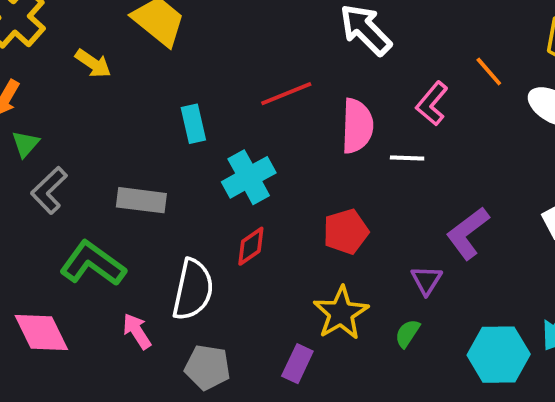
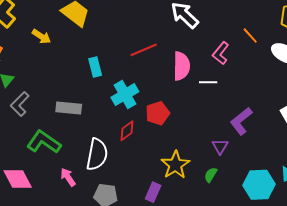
red pentagon: (346, 232) -> (158, 113), moved

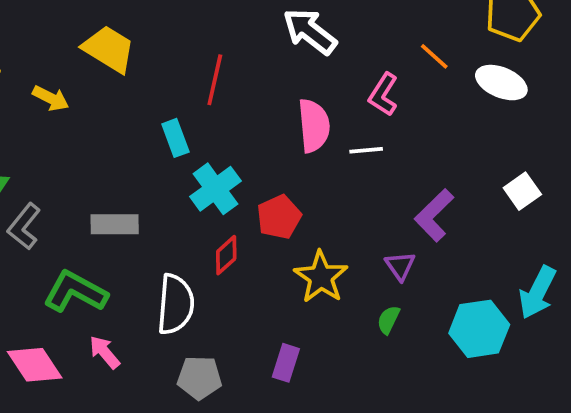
red line: (144, 50) -> (215, 80), moved, turned -48
cyan rectangle: (95, 67) -> (175, 138), moved
yellow star: (175, 165) -> (321, 277), moved
pink arrow: (68, 177) -> (105, 352), moved

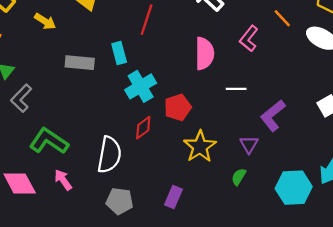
white line: (366, 150) -> (236, 89), moved
gray rectangle: (115, 224) -> (80, 63), moved

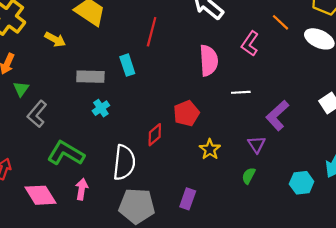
cyan cross: (141, 86) -> (101, 108), moved, size x0.6
yellow star: (200, 147) -> (210, 149), size x0.7
pink arrow: (63, 180) -> (82, 189), turned 48
cyan hexagon: (294, 188) -> (302, 183), size x0.7
gray pentagon: (120, 201) -> (137, 206), size x1.4

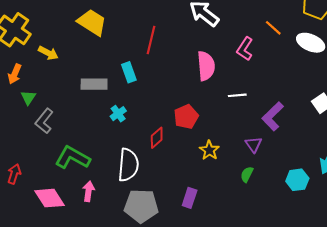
yellow arrow: (55, 39) -> (48, 53), moved
cyan cross: (101, 108) -> (118, 114), moved

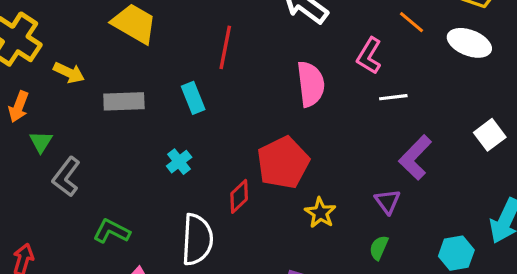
gray rectangle: (94, 84) -> (124, 101), moved
white line: (237, 95) -> (393, 97), moved
red pentagon: (186, 117) -> (283, 163), size x1.4
green L-shape: (73, 158) -> (112, 231), size x0.7

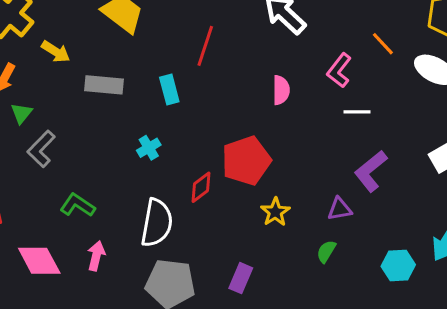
pink semicircle: (311, 84) -> (281, 90), size x0.7
purple triangle: (388, 201) -> (340, 209), turned 50

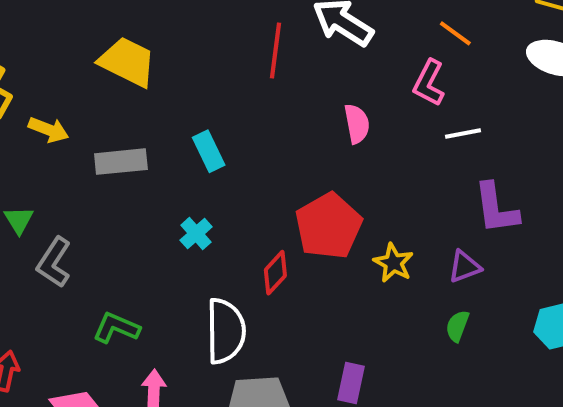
orange line: (383, 44) -> (455, 33), moved
red line: (205, 46) -> (276, 50), moved
purple L-shape: (371, 171) -> (496, 208), turned -48
yellow star: (275, 212) -> (393, 263), moved

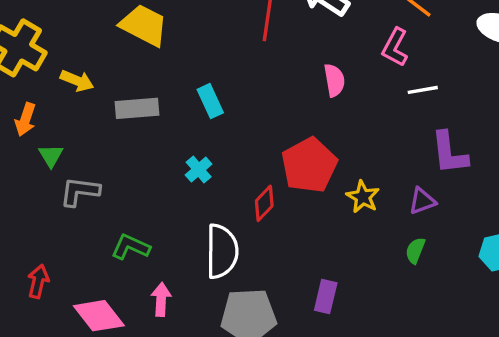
gray L-shape: (54, 262) -> (80, 191), turned 63

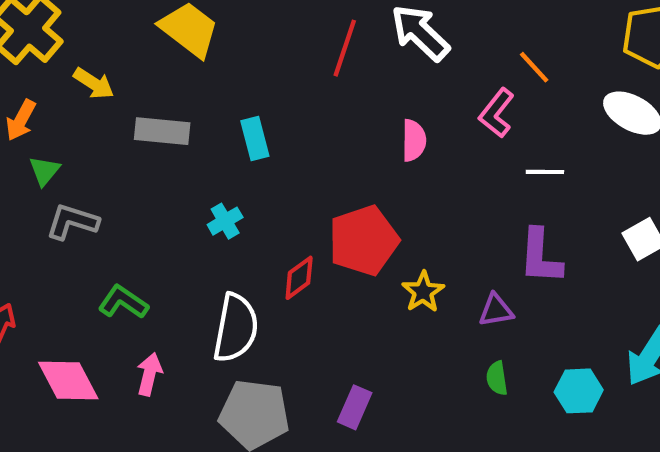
white line: (423, 90) -> (545, 172), moved
green semicircle: (415, 250) -> (497, 378), moved, turned -40

